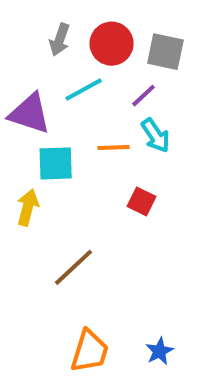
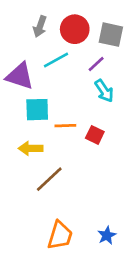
orange line: (114, 147) -> (65, 126), moved
yellow arrow: (28, 207) -> (31, 148), moved, turned -105

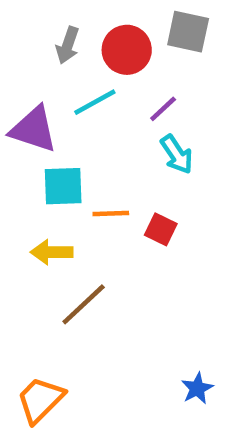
gray square: (111, 35) -> (188, 32), moved
orange trapezoid: (60, 235) -> (40, 400), moved, turned -152
blue star: (107, 235) -> (197, 388), moved

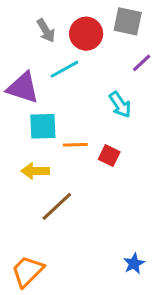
gray arrow: (68, 45) -> (46, 31), turned -50
purple line: (163, 109) -> (142, 63), moved

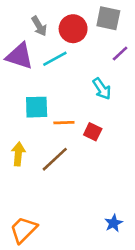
purple triangle: (23, 88) -> (20, 56), moved
yellow arrow: (35, 171) -> (18, 154), moved, turned 95
brown line: (57, 206) -> (55, 159), moved

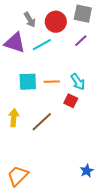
purple line: (120, 54) -> (81, 41), moved
cyan arrow: (102, 89) -> (78, 82), moved
orange line: (64, 123) -> (52, 82), moved

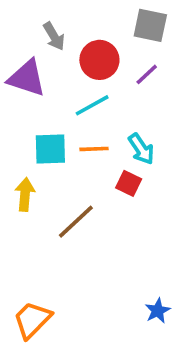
red circle: (56, 22) -> (99, 60), moved
cyan line: (42, 45) -> (92, 105), moved
yellow arrow: (14, 118) -> (25, 194), moved

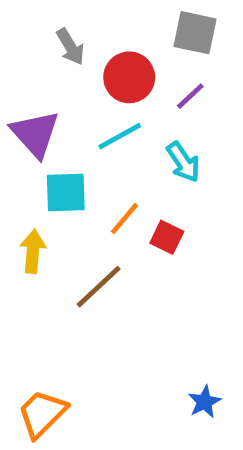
purple triangle: (27, 78) -> (35, 134), moved, turned 30
orange line: (94, 149) -> (124, 218), moved, turned -48
cyan arrow: (141, 149) -> (183, 162), moved

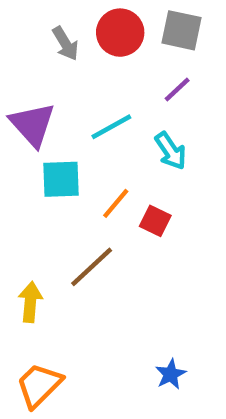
red circle: (129, 77) -> (120, 33), moved
yellow arrow: (33, 251) -> (30, 302), moved
blue star: (204, 402) -> (171, 374), moved

